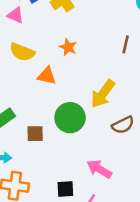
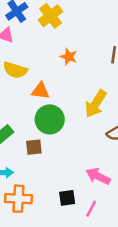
orange star: (68, 47) -> (69, 57), moved
green circle: (70, 118) -> (50, 119), moved

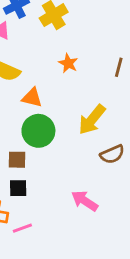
black square: (67, 198) -> (18, 188), moved
pink line: (91, 209) -> (22, 228), moved, turned 35

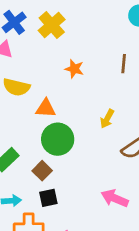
yellow arrow: (92, 120) -> (107, 119), size x0.6
brown square: (17, 160) -> (42, 171), turned -36

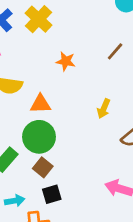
brown line: (124, 64) -> (115, 51), turned 42
green circle: (58, 139) -> (39, 137), moved

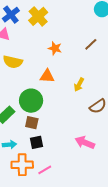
orange triangle: (40, 104) -> (47, 76), moved
brown square: (43, 167) -> (32, 123), turned -32

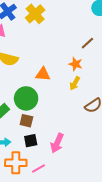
orange star: (55, 48) -> (76, 64), moved
pink arrow: (85, 142) -> (57, 143), moved, turned -90

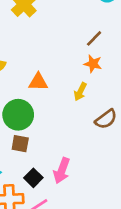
orange star: (76, 64) -> (93, 64), moved
black square: (31, 141) -> (33, 178), moved, turned -32

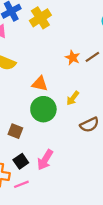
orange star: (93, 64) -> (73, 58), moved
green circle: (18, 115) -> (43, 109), moved

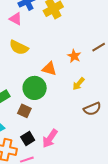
orange star: (73, 58) -> (74, 56), moved
green circle: (43, 109) -> (35, 88), moved

